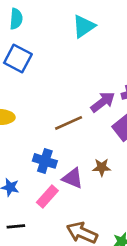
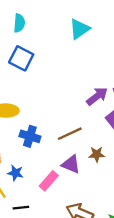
brown line: (69, 123) -> (70, 134), moved
blue cross: (45, 161) -> (30, 136), moved

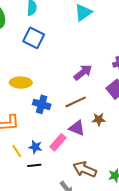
purple arrow: (97, 96) -> (83, 72), moved
blue star: (15, 173) -> (35, 147), moved

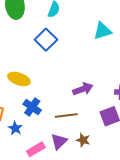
purple triangle: (77, 128) -> (59, 141), turned 36
blue star: (35, 147) -> (15, 128), moved

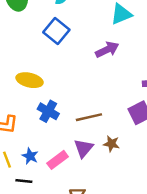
purple arrow: (83, 89) -> (107, 50), moved
blue star: (15, 128) -> (30, 156), moved

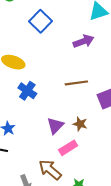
brown line: (89, 117) -> (76, 83), moved
pink rectangle: (58, 160) -> (68, 148), moved

